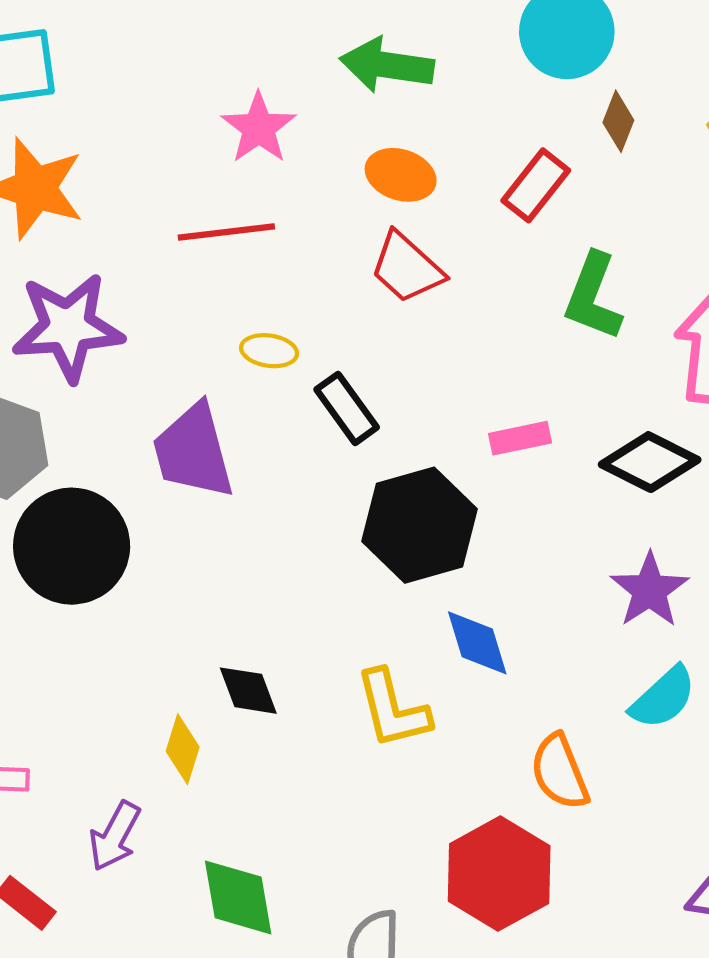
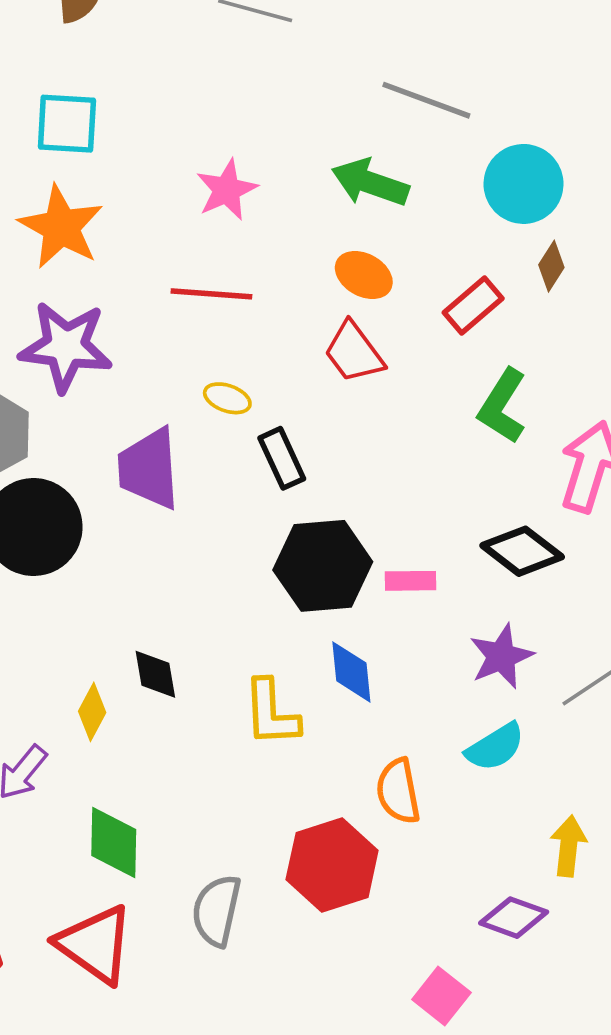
pink star: (259, 128) -> (227, 190), moved
pink rectangle: (520, 438) -> (411, 581), moved

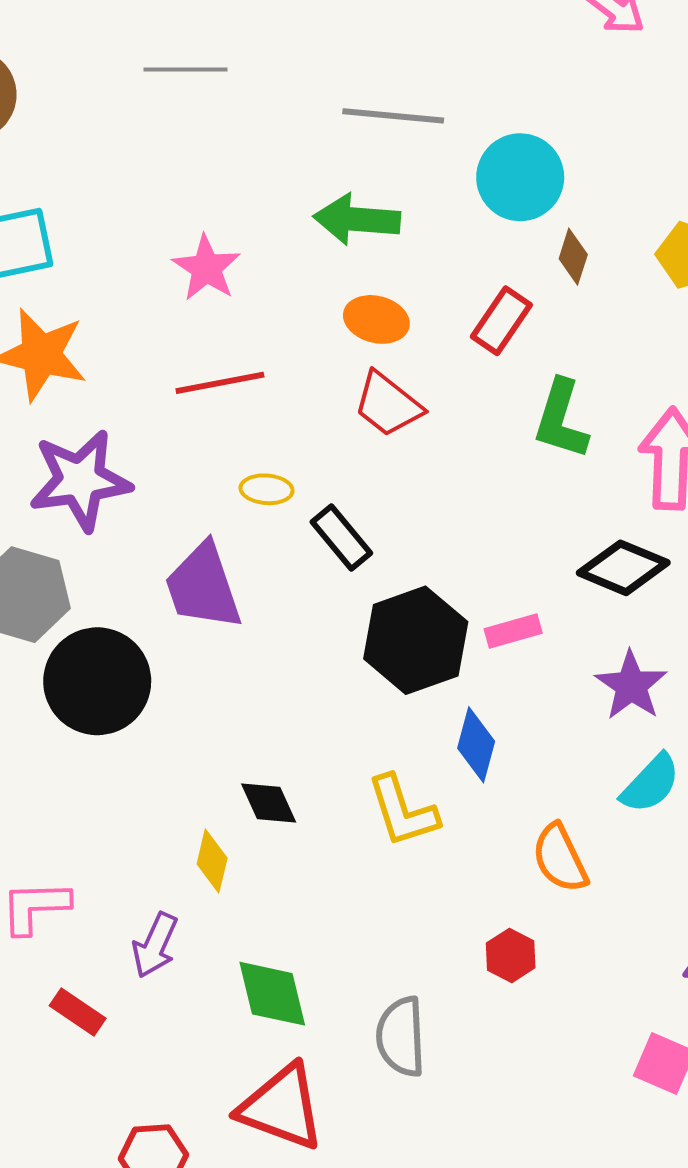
blue diamond: (351, 672) -> (476, 745), turned 36
red hexagon: (332, 865) -> (511, 955), size x0.5

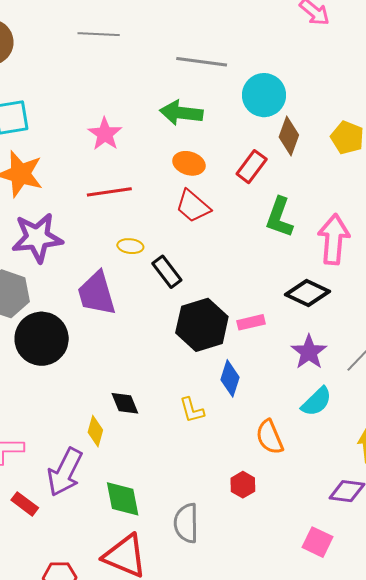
brown diamond: (573, 257) -> (289, 136), size x1.4
yellow L-shape: (403, 811) -> (192, 410), size x0.7
purple arrow: (155, 945) -> (65, 472), size x1.5

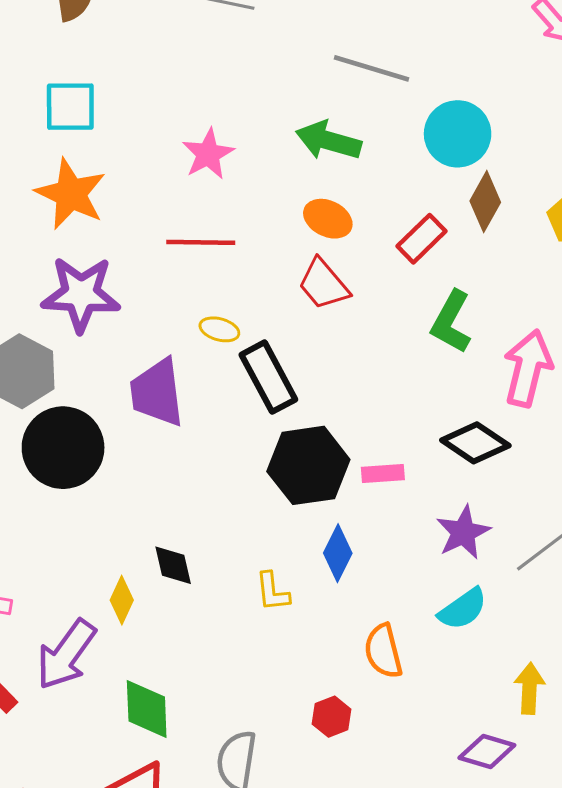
black rectangle: (167, 272) -> (268, 377), size x1.4

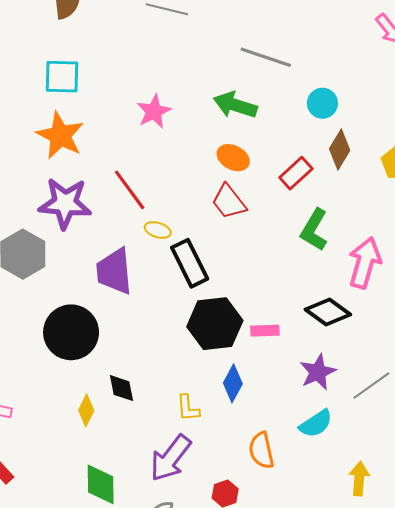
cyan circle: (458, 134) -> (322, 103), size x0.7
red line: (201, 242) -> (130, 190), moved, turned 51
black circle: (63, 448) -> (71, 332), moved
purple arrow: (66, 655) -> (171, 458), moved

